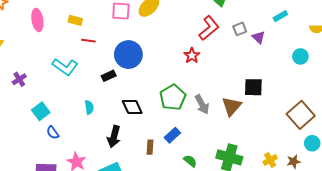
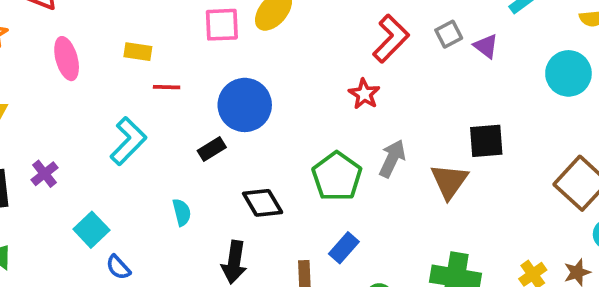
cyan circle: (300, 56) -> (568, 73), size x1.5
cyan L-shape: (65, 67) -> (128, 141), turned -75
gray arrow: (202, 104) -> (392, 159), moved, turned -120

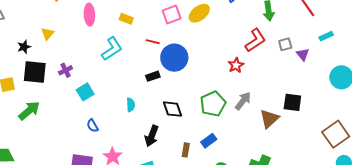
pink square: (222, 25) -> (172, 15), turned -30
red line: (167, 87) -> (153, 42), moved
cyan L-shape: (128, 141) -> (112, 49), moved
cyan square: (91, 230) -> (85, 92), moved

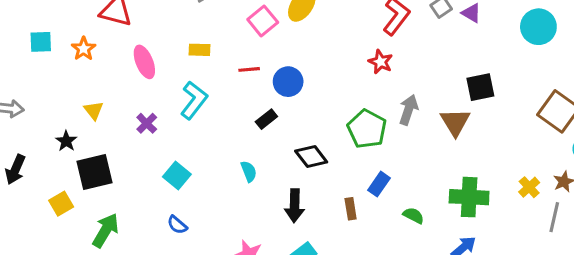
blue circle: (174, 58) -> (288, 82), size x0.7
purple cross: (66, 70) -> (147, 123), moved
blue semicircle: (93, 126) -> (177, 225), moved

